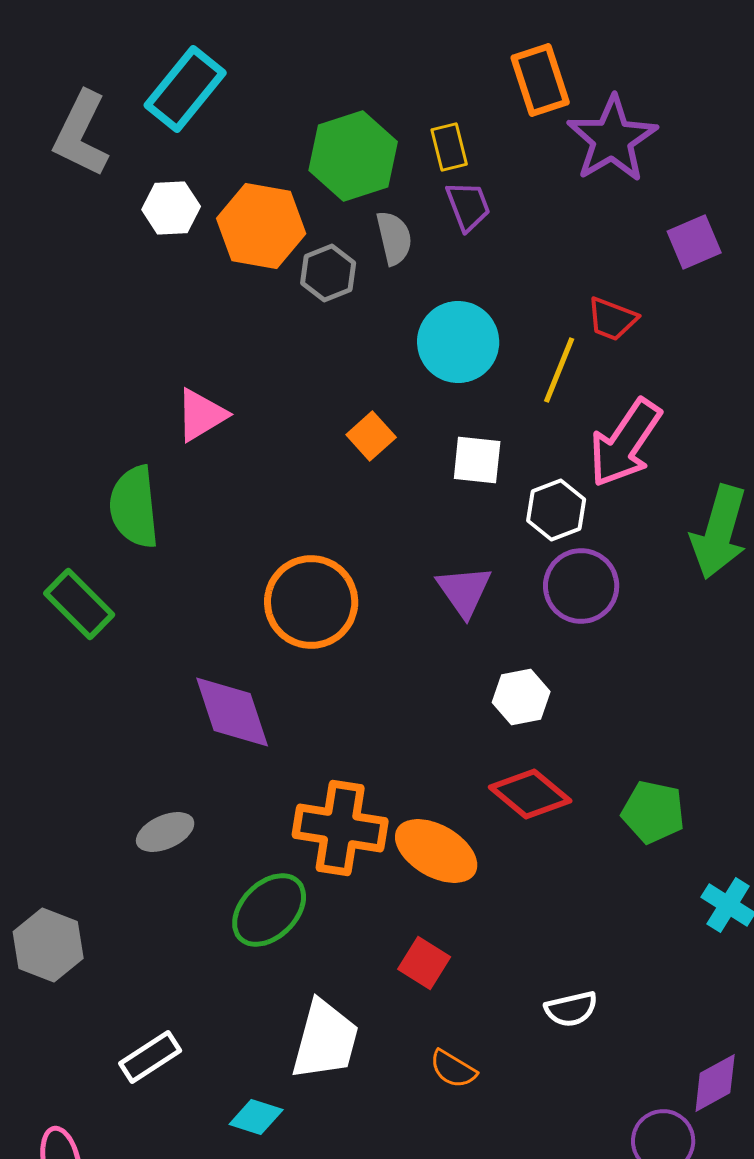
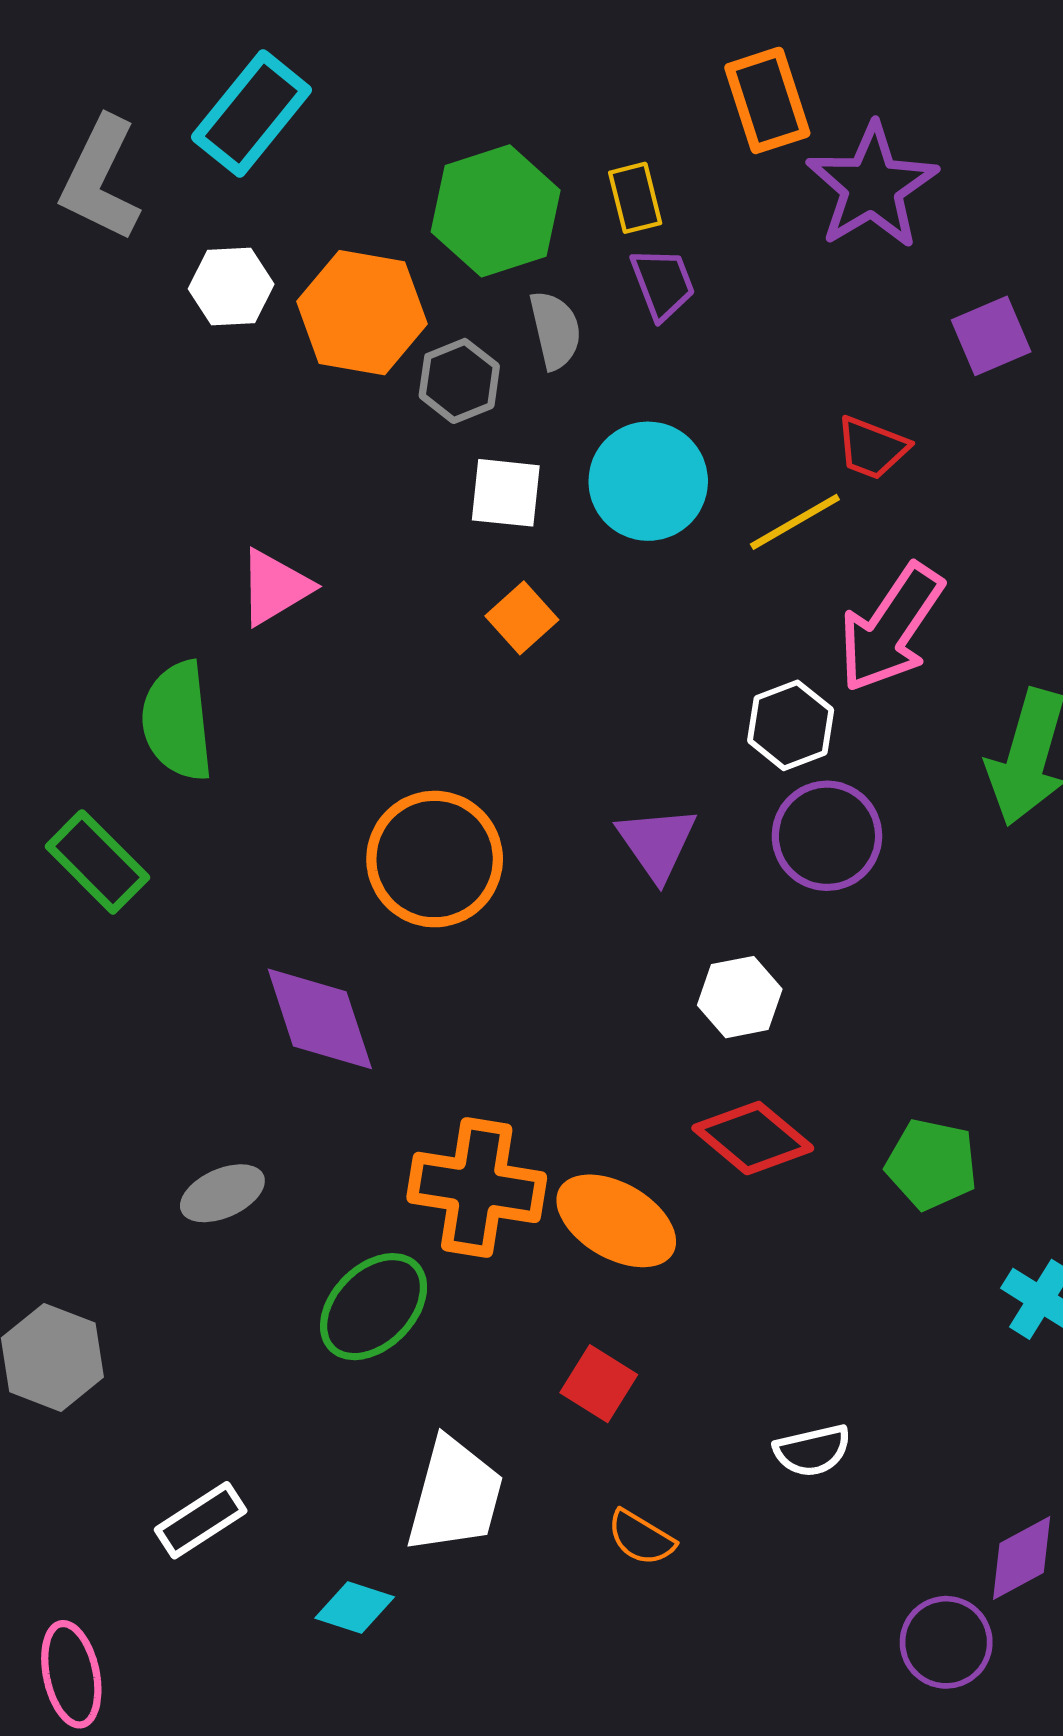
yellow line: (559, 370) -> (795, 522), turned 38
white square: (477, 460) -> (506, 493), moved

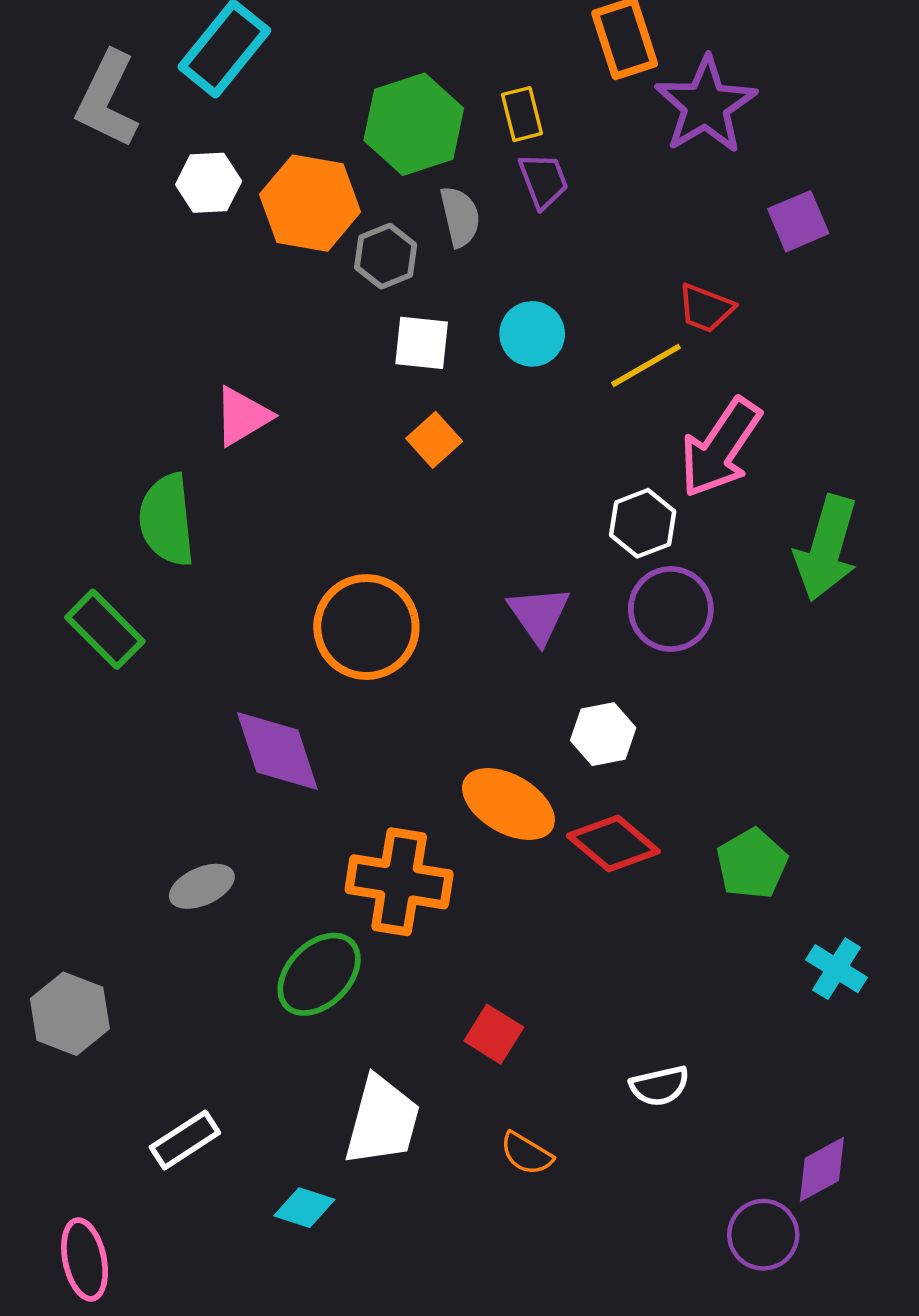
cyan circle: (648, 481) -> (532, 334), size x0.7
green pentagon: (932, 1164) -> (752, 864), turned 30
orange ellipse: (616, 1221) -> (508, 804), moved

